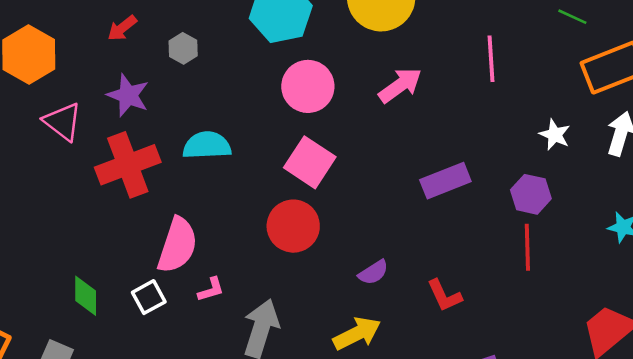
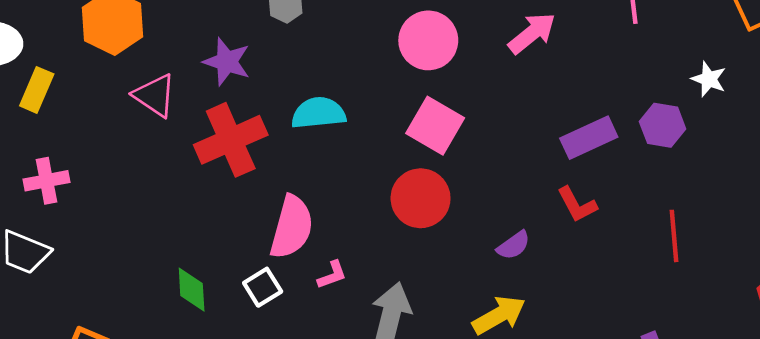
purple hexagon: (531, 194) -> (663, 125), moved
red line: (527, 247) -> (674, 236), moved
red L-shape: (444, 296) -> (577, 205), moved

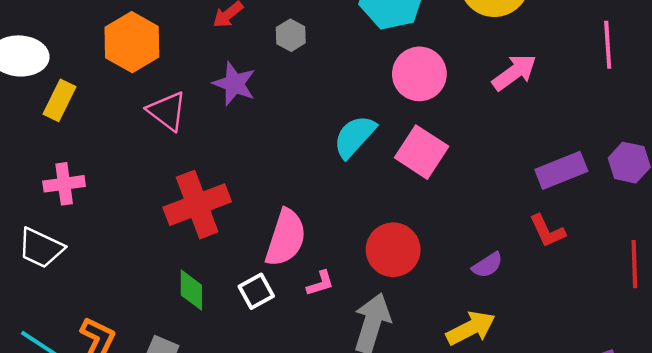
cyan semicircle: (318, 113) -> (355, 136), moved, turned -45
red cross: (231, 140) -> (197, 205), moved
red circle: (421, 198) -> (393, 250), moved

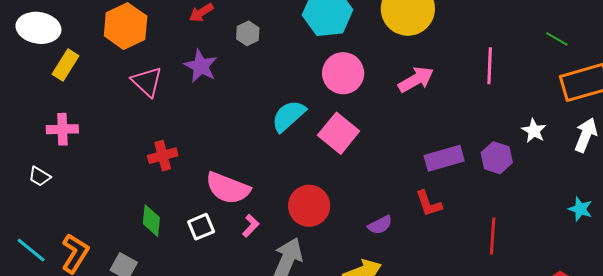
red cross: (197, 205) -> (163, 156), size x0.6
pink semicircle: (286, 238) -> (228, 188), turned 87
white trapezoid: (41, 248) -> (40, 176), size x0.6
pink L-shape: (320, 283) -> (251, 226), turned -35

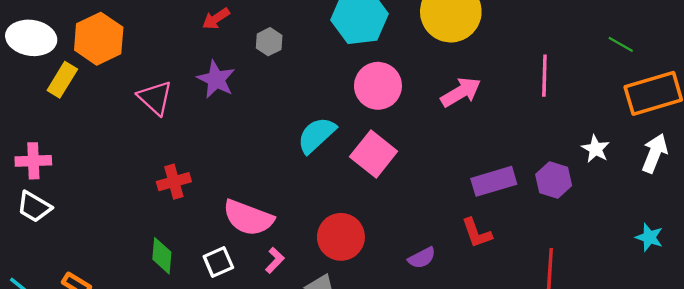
orange hexagon: (126, 26) -> (99, 39), moved
pink cross: (62, 129) -> (33, 161), moved
white trapezoid: (40, 176) -> (34, 207), size x1.4

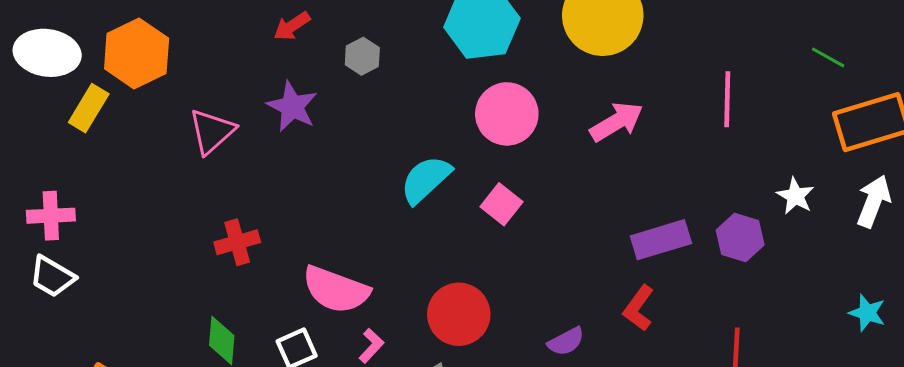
pink triangle: (155, 98) -> (212, 131), turned 36
pink square: (374, 154) -> (501, 204), size x0.7
red L-shape: (477, 233) -> (639, 308), turned 56

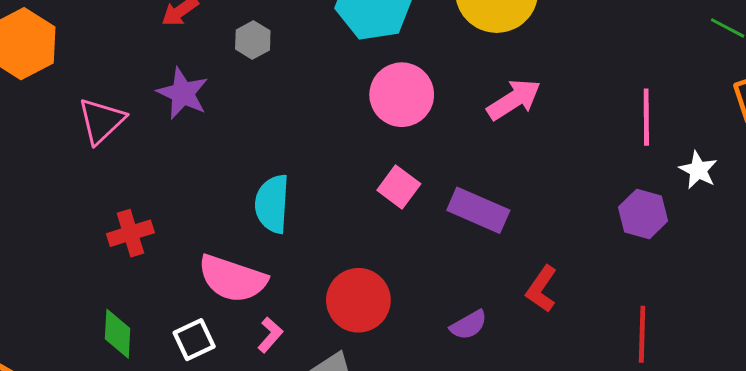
pink line: (727, 99) -> (646, 117), moved
cyan semicircle: (426, 180) -> (272, 204), moved, turned -42
purple rectangle: (661, 240) -> (478, 210), moved, turned 42

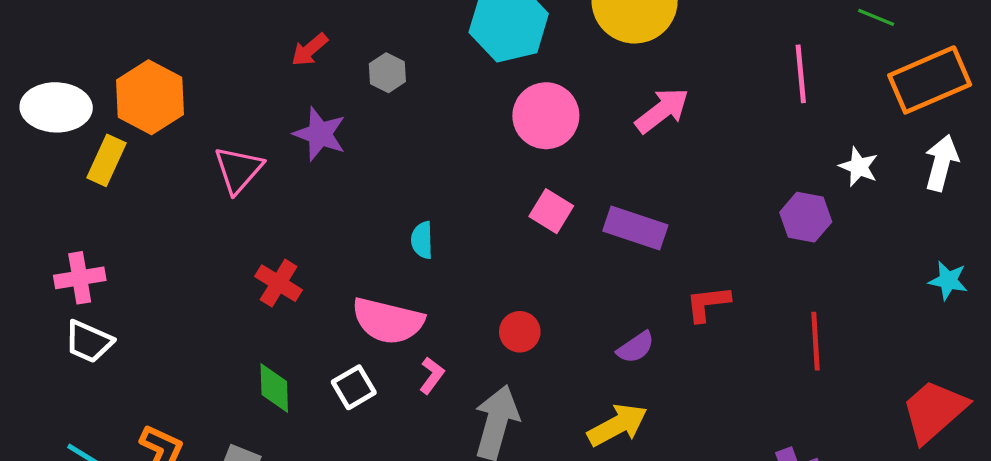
pink line: (646, 117) -> (801, 74), moved
cyan semicircle: (272, 204) -> (422, 240), size x0.6
red cross: (130, 233) -> (279, 283), turned -36
red L-shape: (542, 289) -> (708, 304), turned 54
red circle: (358, 300) -> (520, 332), size x0.6

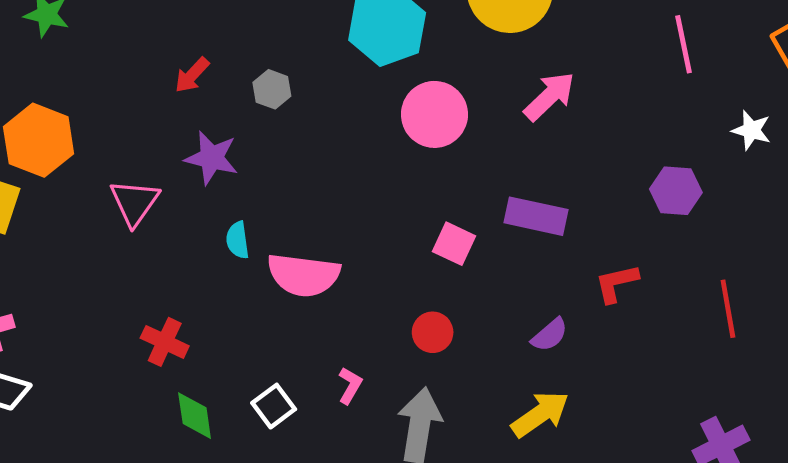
pink square: (551, 211) -> (454, 244), moved
purple hexagon: (806, 217) -> (676, 191), moved
cyan semicircle: (422, 240) -> (238, 240), moved
red cross: (279, 283) -> (165, 342), moved
pink semicircle: (388, 321) -> (304, 275), moved

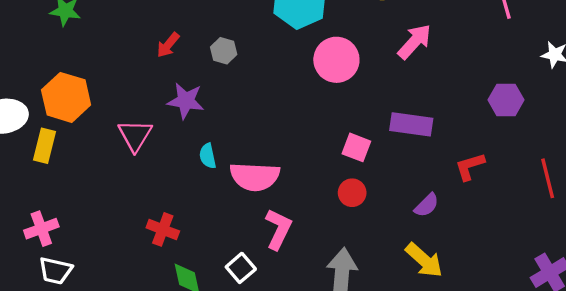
red circle: (433, 332) -> (352, 193), moved
pink L-shape: (350, 386) -> (278, 229), moved, size x1.6
yellow arrow: (540, 414) -> (424, 260), turned 81

